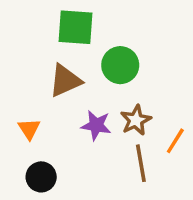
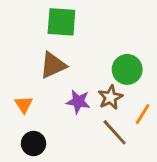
green circle: (120, 65) -> (127, 69), moved
brown line: (141, 163) -> (115, 132), turned -32

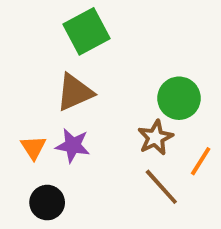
green square: (61, 22) -> (86, 31), turned -32
purple star: (78, 102) -> (73, 145), moved

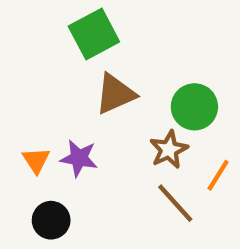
brown triangle: (75, 92) -> (115, 94), moved

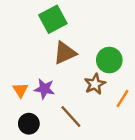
brown line: (175, 203) -> (71, 117), moved

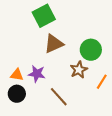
orange triangle: (20, 90) -> (17, 75), turned -48
black circle: (29, 124) -> (17, 94), moved

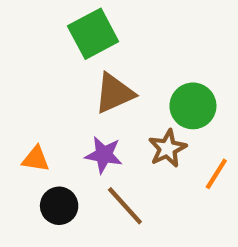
purple star: (37, 74) -> (104, 155), moved
black circle: (17, 94) -> (59, 206), moved

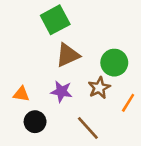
brown line: (125, 206) -> (88, 128), moved

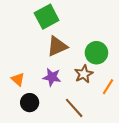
orange triangle: (21, 94) -> (18, 79), turned 32

